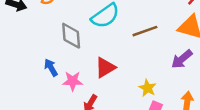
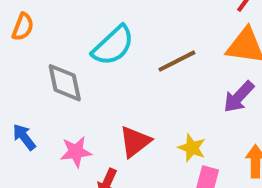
blue arrow: (51, 68) -> (24, 137), moved
red triangle: (105, 68) -> (135, 142), moved

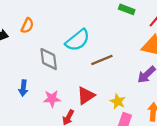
brown line: (177, 61) -> (102, 60), moved
blue arrow: (24, 137) -> (23, 88), turned -140

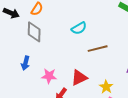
cyan semicircle: (78, 40) -> (79, 28), size x0.7
gray diamond: (49, 59) -> (34, 32), moved

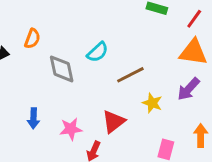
gray diamond: (34, 32) -> (62, 69), moved
yellow star: (106, 87) -> (152, 103), moved

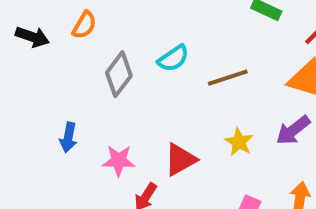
gray diamond: (62, 69) -> (119, 74), turned 40
brown line: (130, 75) -> (228, 78), moved

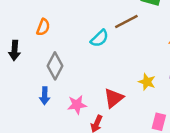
black arrow: (32, 37) -> (14, 50), moved, turned 84
gray diamond: (119, 74) -> (55, 66), moved
brown line: (228, 78) -> (126, 22), moved

